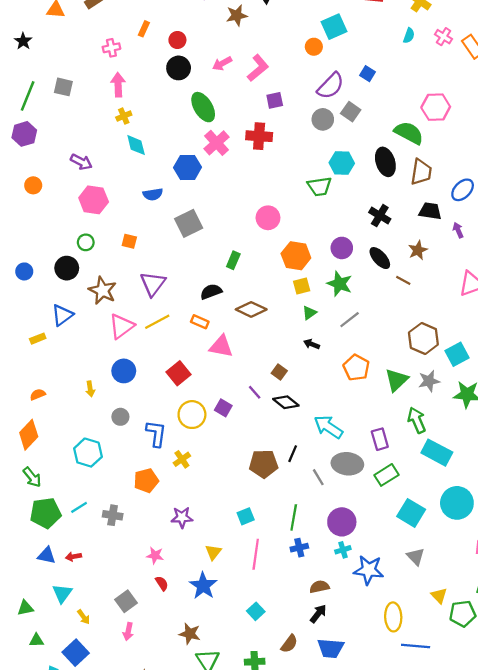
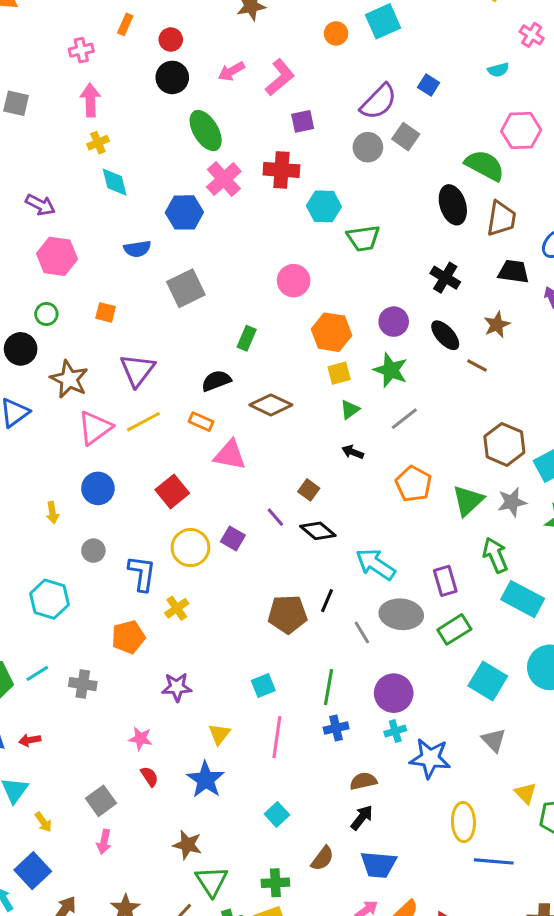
cyan semicircle: (409, 36) -> (498, 70), moved, turned 56
orange circle: (314, 47) -> (336, 33), moved
cyan hexagon: (342, 163) -> (324, 206), moved

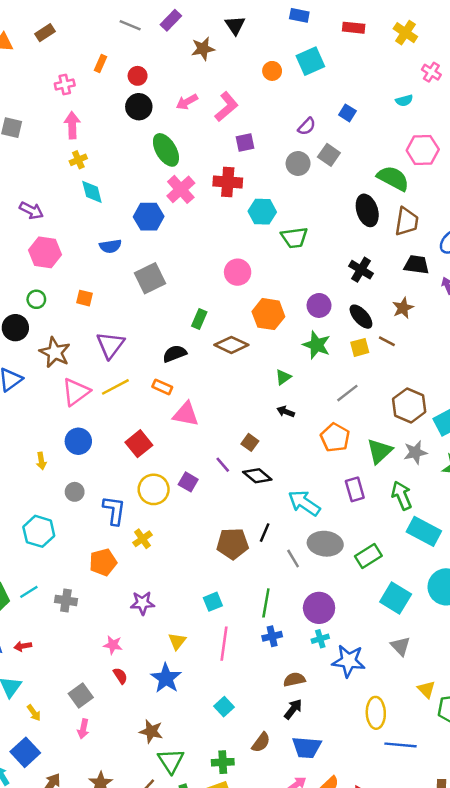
purple semicircle: (378, 102) -> (307, 126), size x0.6
yellow square: (339, 373) -> (360, 347), moved
brown diamond: (271, 405) -> (231, 345), moved
gray line: (404, 419) -> (347, 393), moved
purple rectangle: (445, 581) -> (355, 489), moved

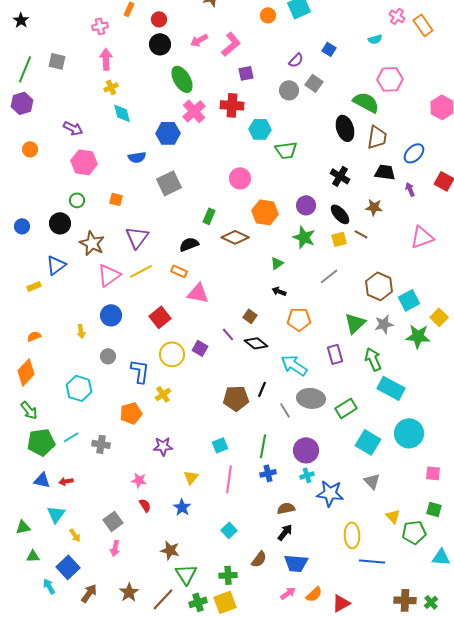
brown star: (403, 308) -> (374, 207), turned 30
orange pentagon: (335, 438) -> (299, 319), moved, turned -30
blue star: (166, 678) -> (182, 507), size x0.7

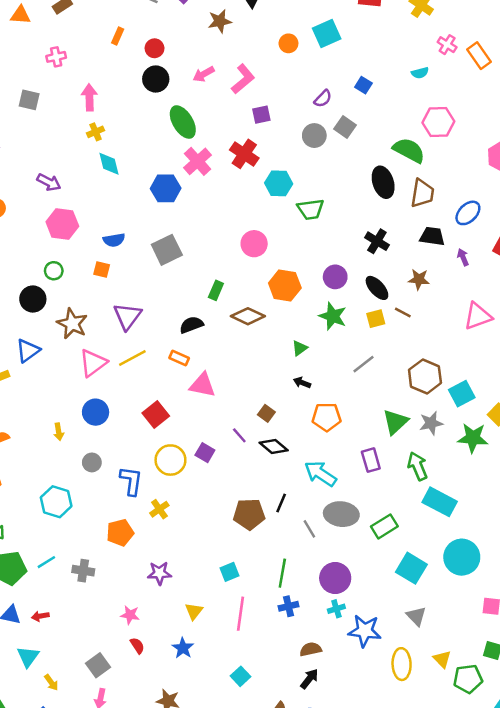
pink cross: (100, 26) -> (56, 57), moved
red cross: (232, 105) -> (244, 154), turned 30
blue semicircle: (137, 157) -> (114, 240), moved
yellow ellipse: (352, 535) -> (402, 664), moved

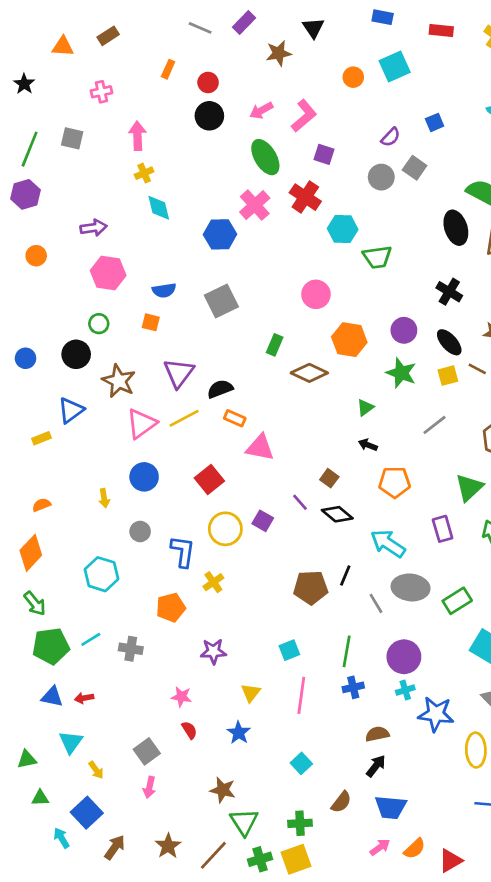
blue square: (363, 85) -> (435, 122), turned 35
purple square: (261, 115) -> (324, 154), turned 30
green ellipse: (183, 122) -> (265, 157), moved
purple arrow: (49, 182) -> (93, 228), turned -35
black semicircle: (191, 325) -> (220, 389), moved

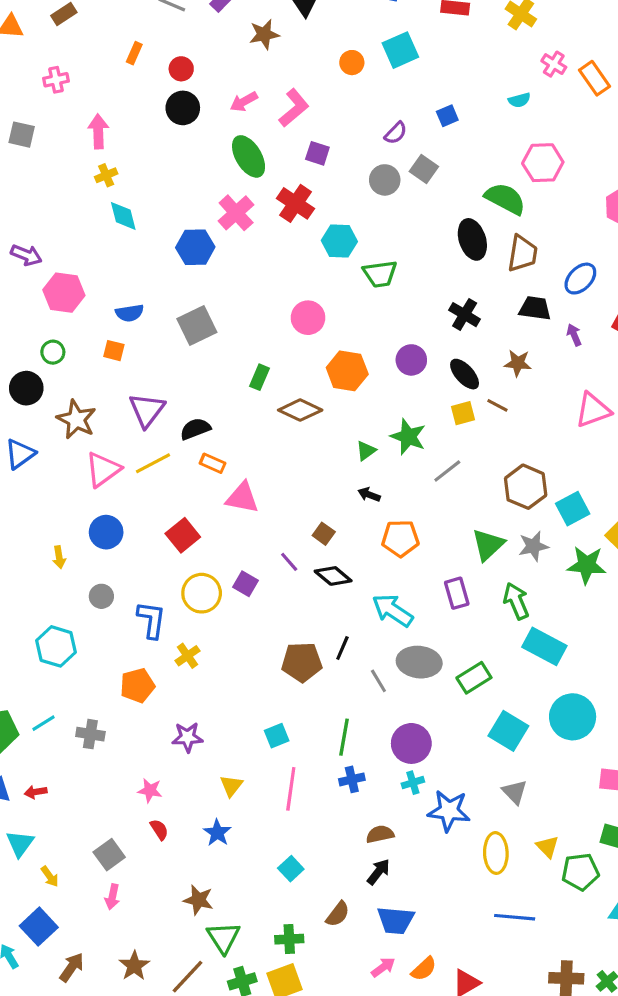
purple arrow: (93, 228) -> (26, 255), moved, turned 30
green star: (401, 373) -> (408, 437), moved

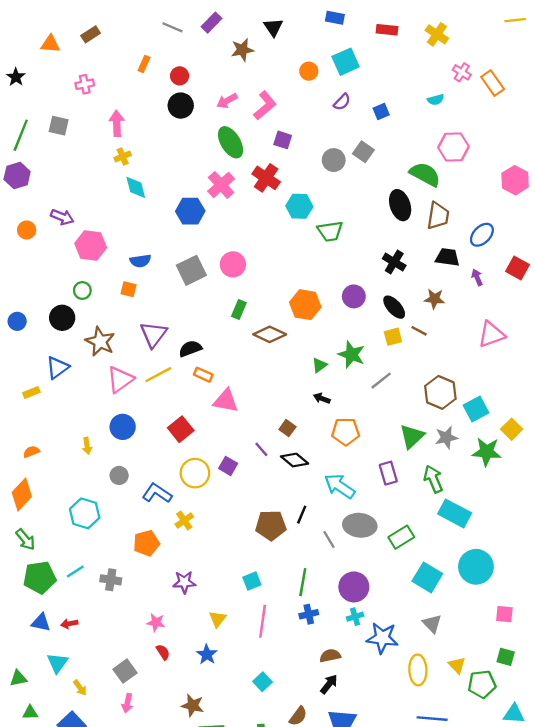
purple semicircle: (396, 133) -> (342, 102), moved
pink circle: (308, 318) -> (233, 264), moved
blue L-shape: (151, 620) -> (157, 493), turned -64

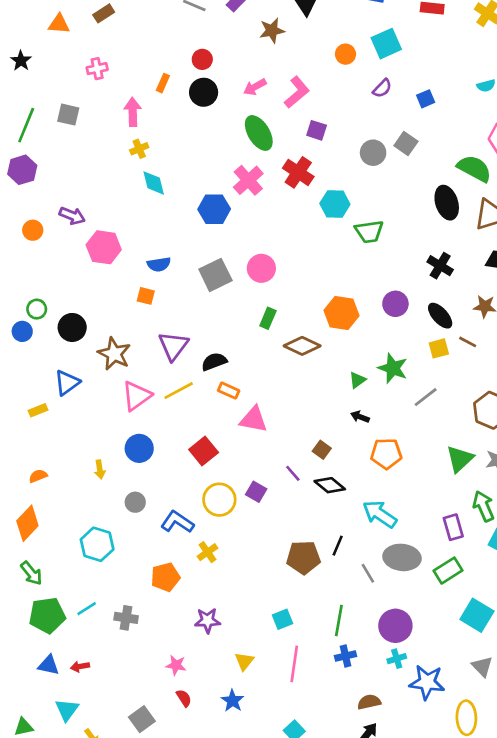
orange rectangle: (144, 64) -> (163, 83), moved
green circle: (82, 290) -> (37, 309), moved
purple rectangle: (388, 473) -> (453, 527), moved

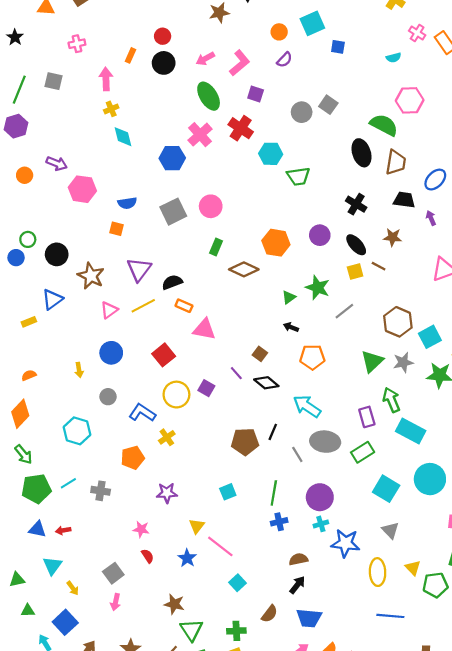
purple semicircle: (382, 88) -> (284, 60), moved
blue square: (426, 99) -> (338, 47), moved, turned 32
pink triangle: (137, 396) -> (109, 310), size x0.7
pink line: (294, 664) -> (220, 546), moved, turned -60

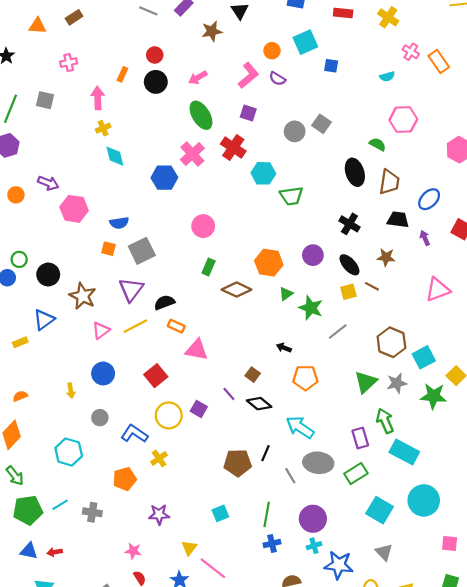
purple semicircle: (284, 60) -> (277, 79), turned 77
pink L-shape: (240, 63) -> (248, 75), moved
green semicircle: (384, 125) -> (377, 144), size x0.6
gray square: (173, 212) -> (142, 251), moved
green triangle: (289, 297) -> (286, 294), moved

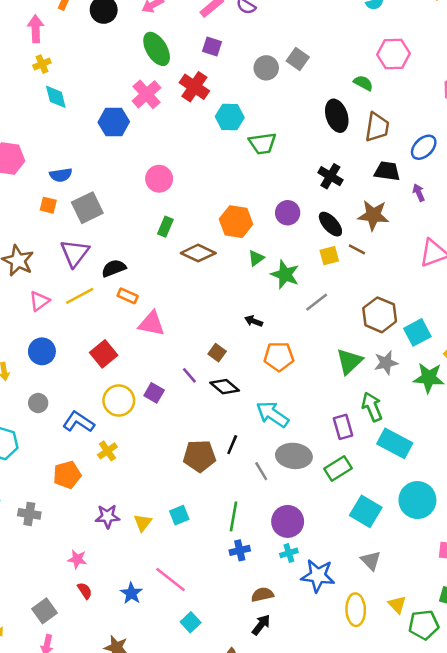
brown star: (386, 257) -> (373, 215), size x1.4
yellow triangle: (189, 548) -> (143, 523), moved

